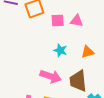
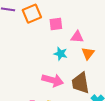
pink triangle: (77, 21) -> (77, 37), moved
orange triangle: (88, 52) -> (88, 53), turned -32

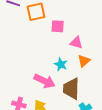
cyan star: (61, 54) -> (61, 64), moved

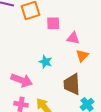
cyan star: (61, 64) -> (46, 62), moved
pink arrow: (44, 81) -> (22, 80), moved

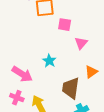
pink triangle: (73, 38) -> (81, 43), turned 48
orange triangle: (82, 56) -> (91, 72), moved

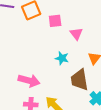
cyan star: (49, 61) -> (62, 58), moved

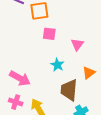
pink square: (55, 21) -> (49, 34), moved

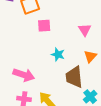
pink triangle: (77, 45) -> (85, 30), moved

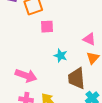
pink triangle: (85, 30) -> (89, 39), moved, turned -32

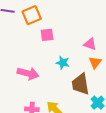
pink arrow: (26, 76) -> (28, 73), moved

